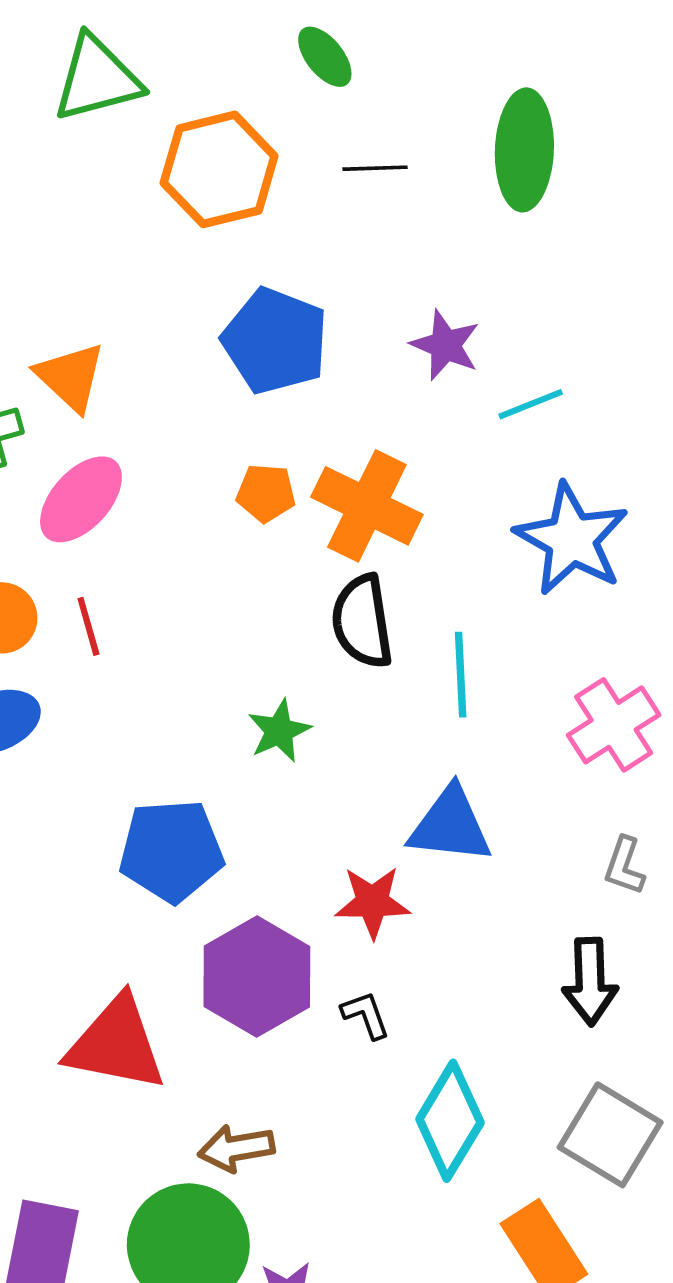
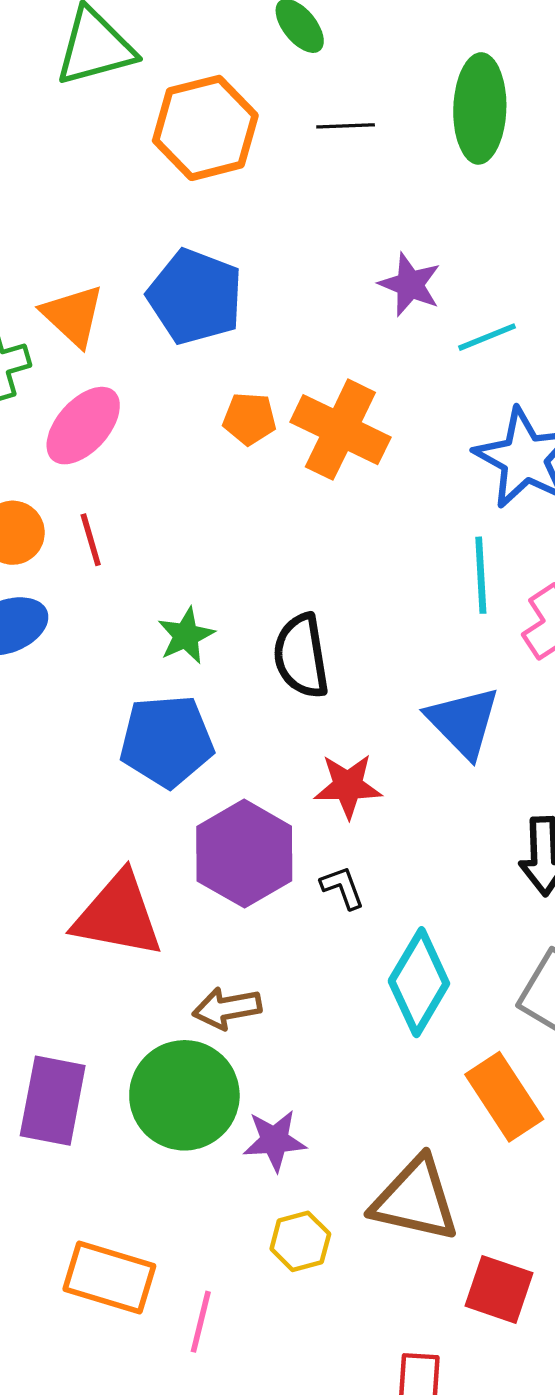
blue pentagon: (275, 341) -> (195, 297), moved
black semicircle: (362, 621) -> (301, 656), moved
cyan line: (461, 675) -> (481, 575), moved
green star: (279, 731) -> (186, 636), moved
blue triangle: (450, 825) -> (463, 722), moved, turned 40

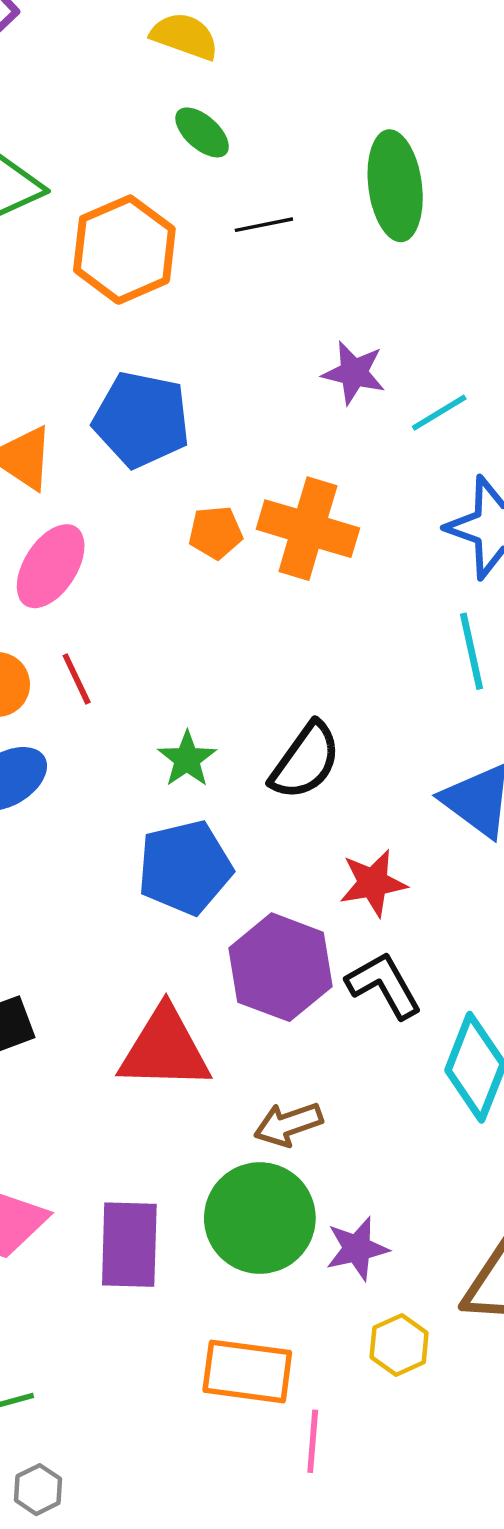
black semicircle: (301, 656) -> (305, 761), turned -126
black L-shape: (342, 888) -> (384, 985), size x1.6
orange rectangle: (109, 1277) -> (247, 1371), moved

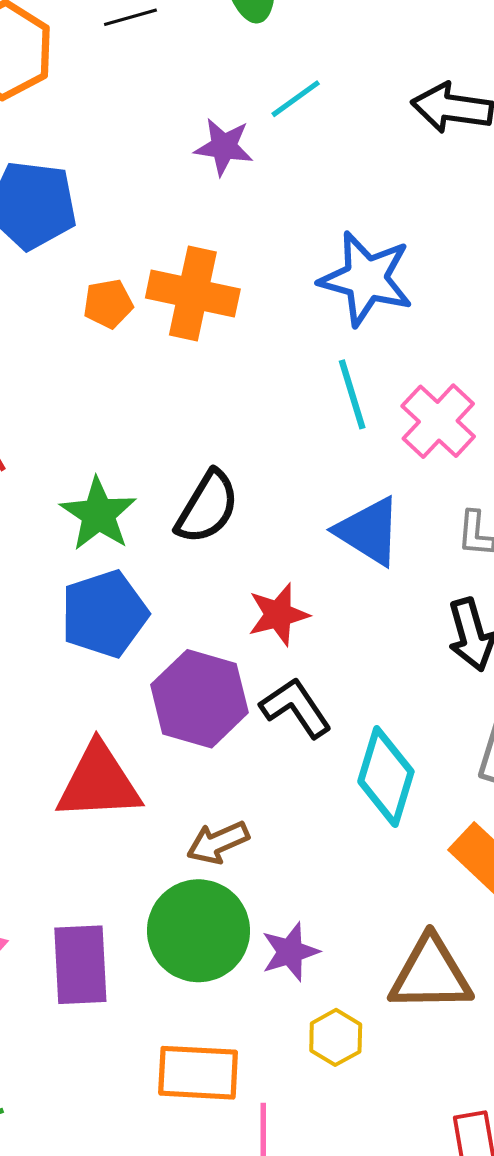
cyan line: (439, 413) -> (296, 99), moved
green star: (187, 759) -> (98, 514), size x1.4

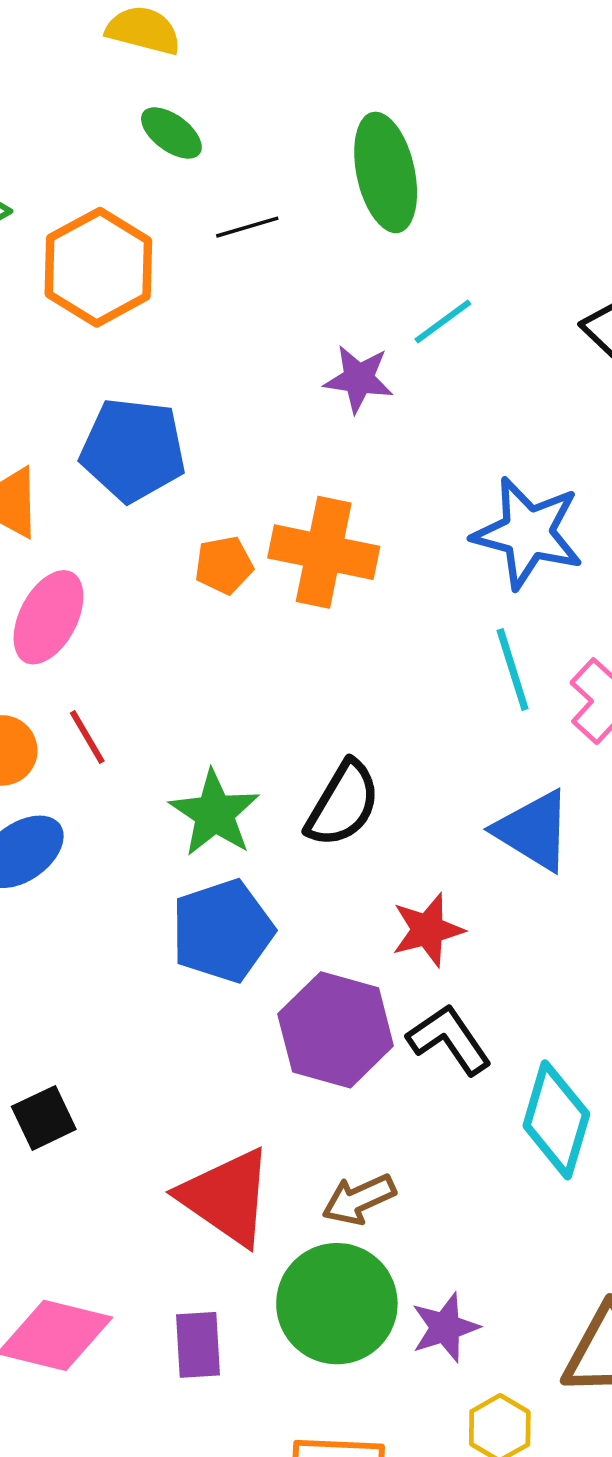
red triangle: (99, 782) -> (226, 1197), moved, turned 38
purple rectangle: (80, 965) -> (198, 1345), size x0.7

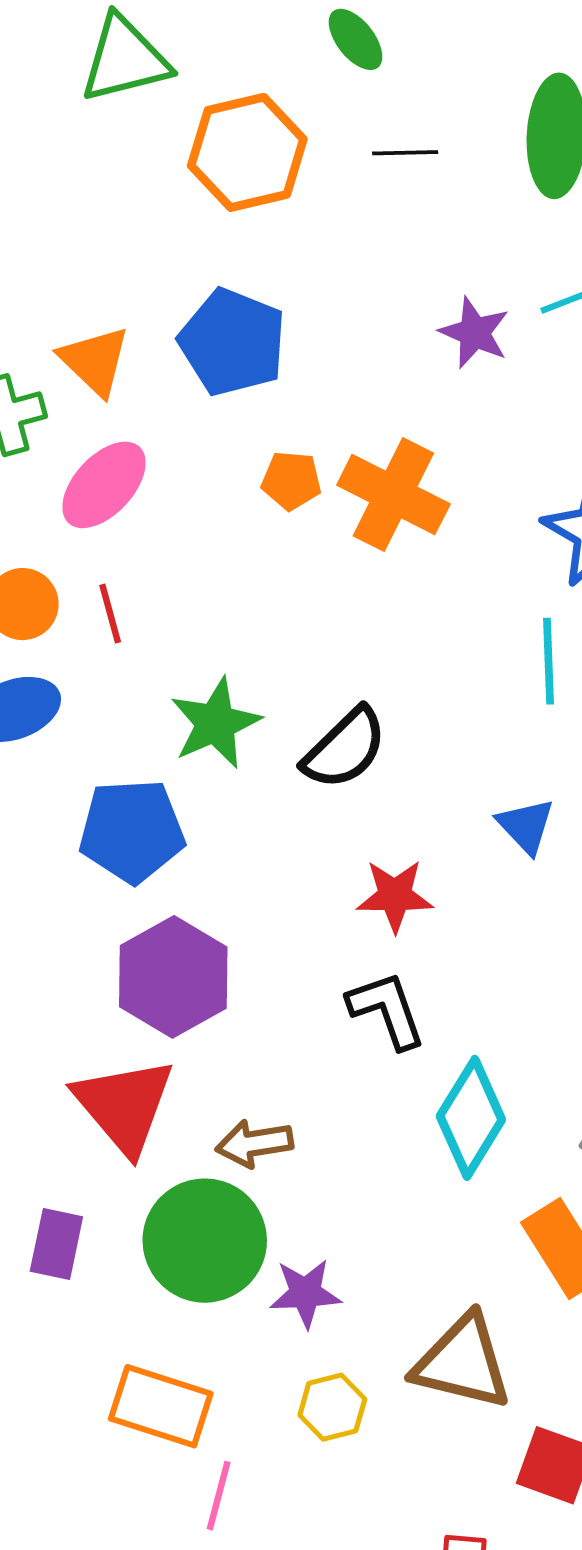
blue triangle: (533, 831) -> (526, 826), size x0.7
blue pentagon: (222, 931) -> (132, 831), moved
purple hexagon: (336, 1030) -> (173, 977), moved

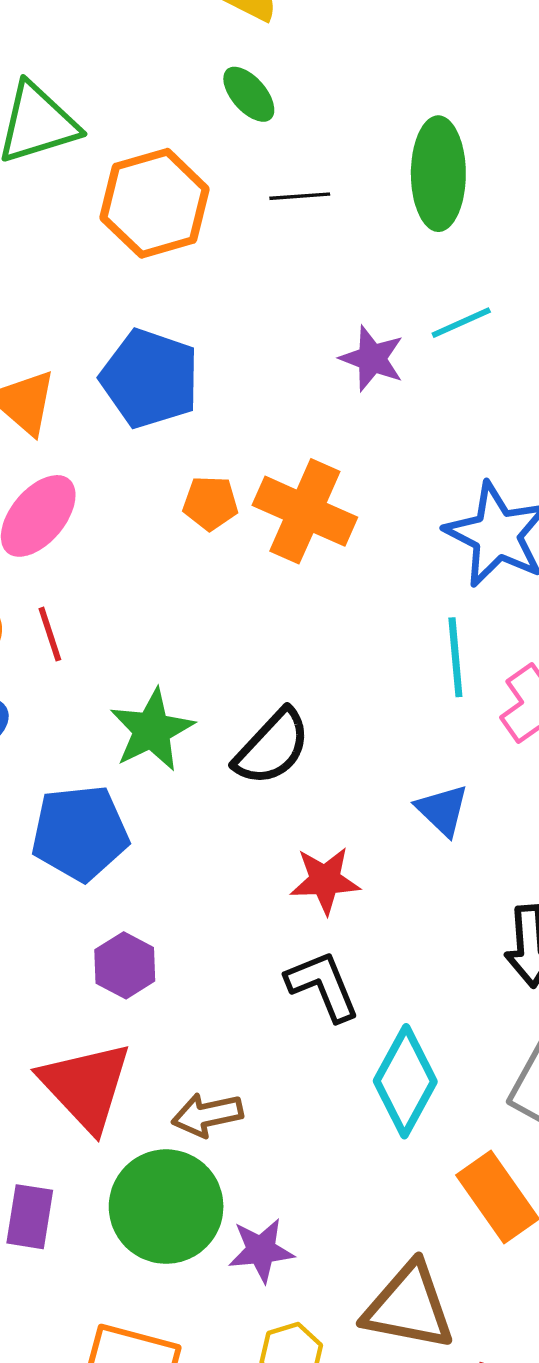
purple hexagon: (173, 977) -> (125, 965), size x0.6

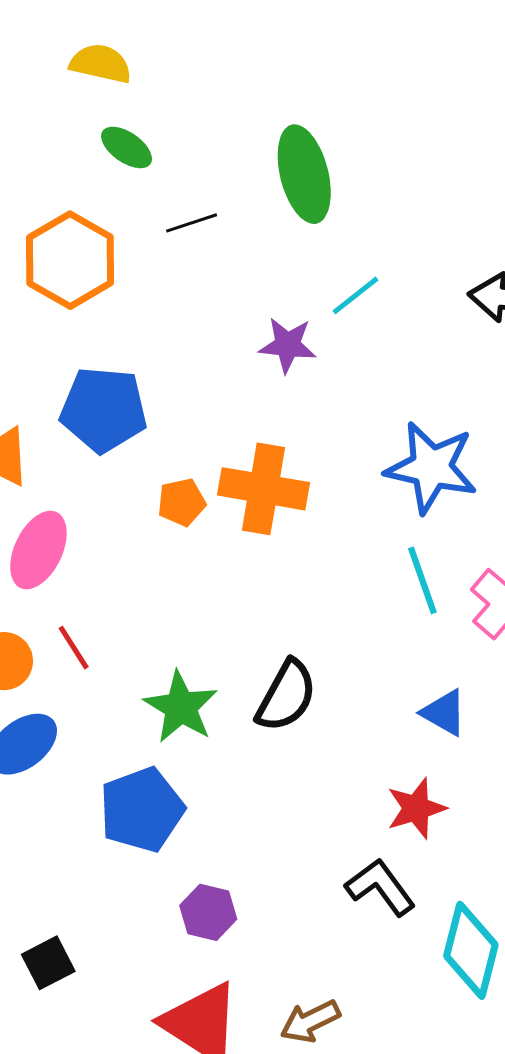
red star: (325, 880) -> (416, 808), moved

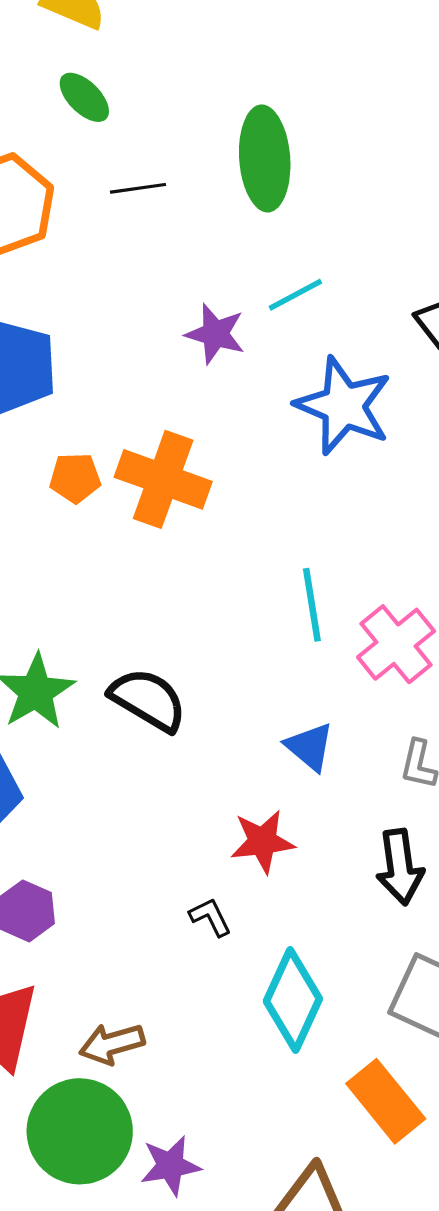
blue star: (431, 467) -> (344, 406), moved
black semicircle: (286, 696) -> (148, 700), turned -98
black L-shape: (380, 887) -> (210, 917), size x0.6

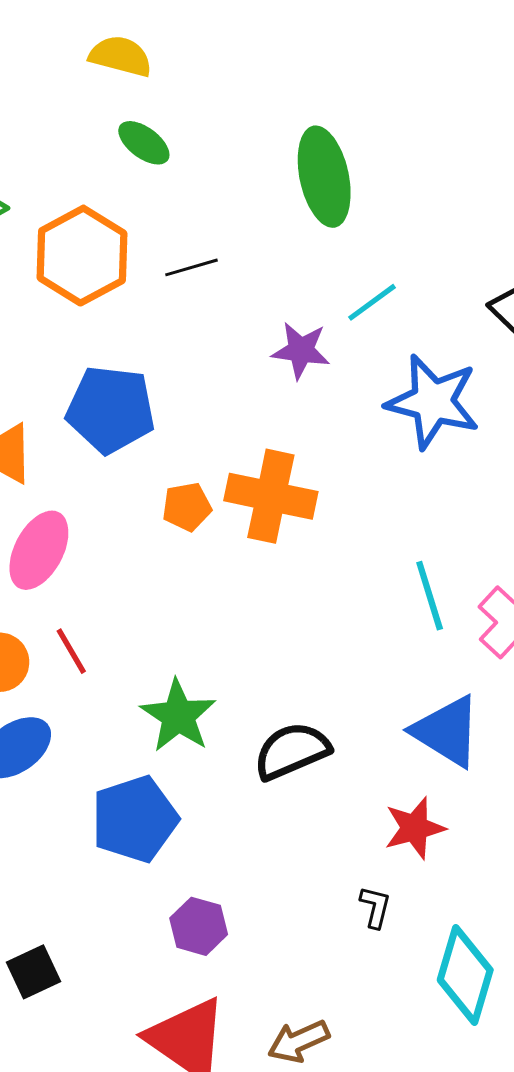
black line: (138, 188) -> (192, 267), moved
black semicircle: (148, 700) -> (292, 751), moved, turned -46
blue triangle: (310, 747) -> (447, 731), size x1.5
black L-shape: (210, 917) -> (375, 907), turned 48

